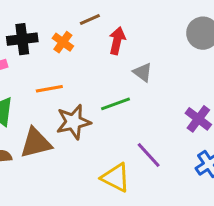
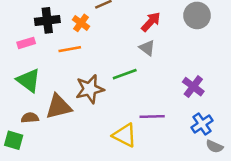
red arrow: (117, 41) -> (151, 22), moved, turned 30
orange line: (49, 89) -> (70, 49), moved
purple line: (149, 155) -> (152, 117), turned -50

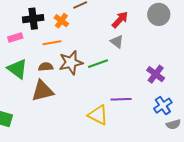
brown star: (90, 89) -> (71, 63), moved
brown semicircle: (30, 118) -> (46, 67), moved
gray semicircle: (214, 146) -> (173, 124), turned -40

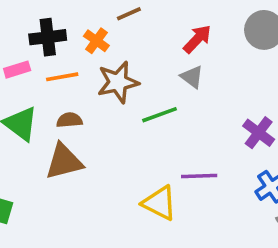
orange line: (52, 43) -> (62, 77), moved
brown star: (71, 63) -> (118, 82), moved

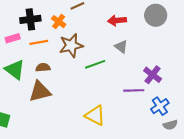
red arrow: (197, 39) -> (117, 20), turned -138
gray triangle: (192, 77) -> (121, 47), moved
purple line: (199, 176) -> (134, 90), moved

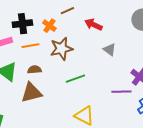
red arrow: (117, 20) -> (93, 25), moved, turned 30
green line: (95, 64) -> (75, 79), moved

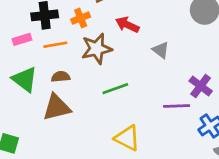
red arrow: (93, 25) -> (127, 25), moved
orange cross: (49, 26) -> (81, 18), turned 32

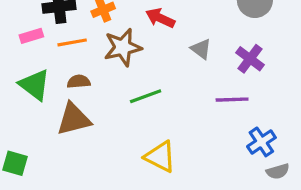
purple cross: (201, 86) -> (250, 59), moved
purple line: (177, 106) -> (232, 100), moved

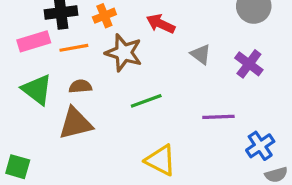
pink rectangle: (31, 36) -> (34, 41), size x1.4
brown star: (123, 47) -> (124, 53), turned 30
purple line: (232, 100) -> (218, 117), moved

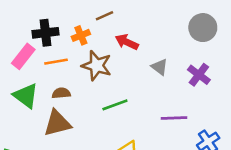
pink rectangle: (34, 41) -> (23, 56), turned -35

